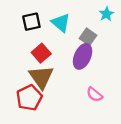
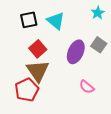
gray square: (88, 37) -> (99, 45), moved

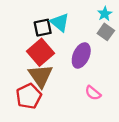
black square: (29, 20) -> (43, 28), moved
gray square: (99, 45) -> (106, 32), moved
red square: (38, 49) -> (41, 52), size x1.4

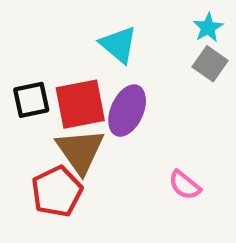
black square: (43, 28) -> (31, 100), moved
red square: (41, 52) -> (80, 104), turned 30
purple ellipse: (81, 55) -> (127, 111), moved

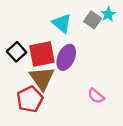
gray square: (210, 64) -> (93, 20), moved
black square: (31, 100) -> (17, 52), turned -30

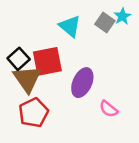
purple ellipse: (66, 57) -> (82, 83), moved
brown triangle: (42, 78) -> (27, 79), moved

